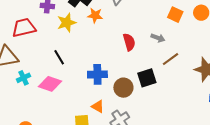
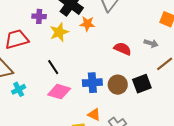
red semicircle: (129, 42) -> (123, 49), turned -48
pink diamond: (50, 84) -> (59, 92), moved
brown circle: (123, 88) -> (118, 85), moved

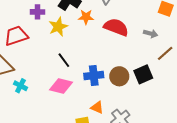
red semicircle: (123, 49) -> (116, 27), moved, size x1.4
black line: (53, 67) -> (64, 60), moved
cyan cross: (19, 89) -> (20, 86), turned -32

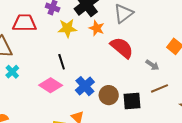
blue cross: (94, 75) -> (85, 86), turned 36

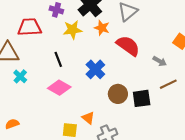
black line: (62, 62) -> (58, 59), moved
blue cross: (85, 86) -> (95, 69), moved

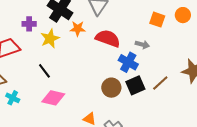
blue cross: (95, 69) -> (128, 62), moved
brown line: (168, 84) -> (160, 83), moved

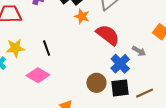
yellow star: (50, 38) -> (15, 48), moved
black line: (44, 71) -> (47, 48), moved

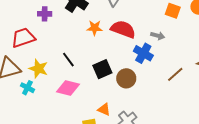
orange star: (82, 16) -> (95, 28), moved
yellow star: (15, 48) -> (38, 69), turned -30
black square: (120, 88) -> (102, 69), moved

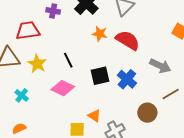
gray arrow: (158, 36) -> (160, 66), moved, size x1.5
blue cross: (143, 53) -> (127, 79), moved
brown circle: (126, 78) -> (147, 113), moved
cyan cross: (27, 88) -> (22, 95), moved

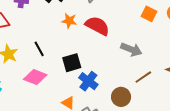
blue cross: (127, 79) -> (88, 81), moved

